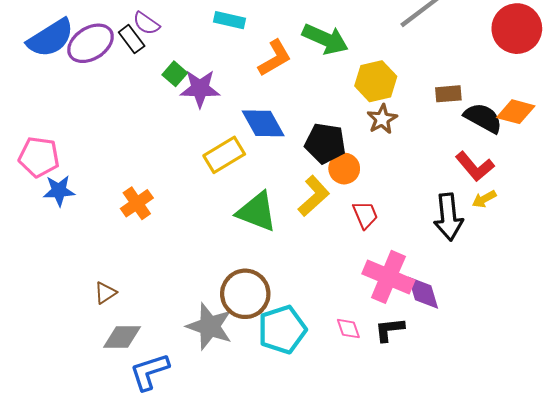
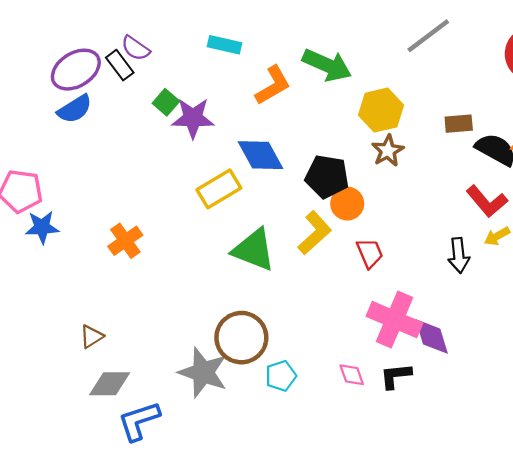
blue semicircle: (51, 38) -> (75, 109), moved, size x0.7
black arrow: (448, 217) -> (459, 255), size x0.7
cyan pentagon: (282, 330) -> (281, 376), size x0.6

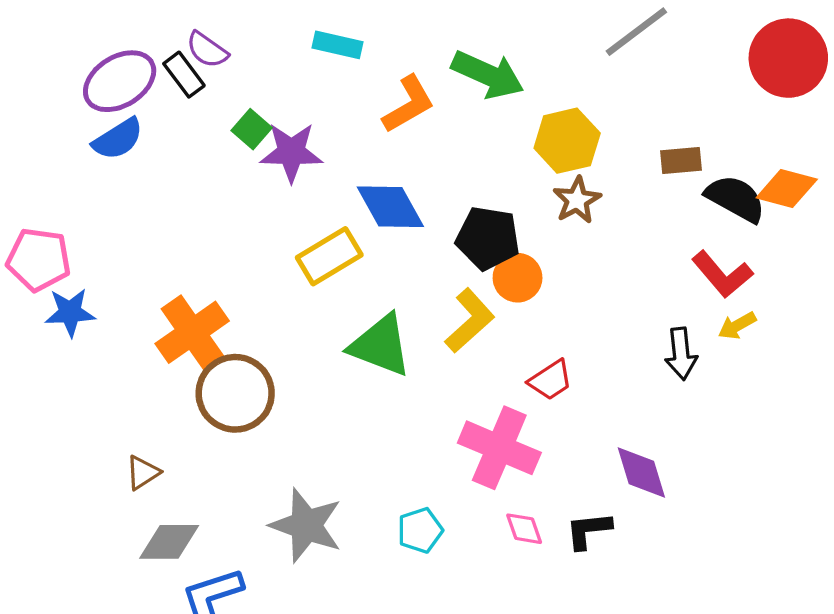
orange cross: (125, 241) -> (192, 332), size x1.4
red trapezoid: (370, 253) -> (551, 380), moved, turned 80
pink cross: (395, 320) -> (499, 448), moved
brown circle: (241, 338) -> (235, 393), moved

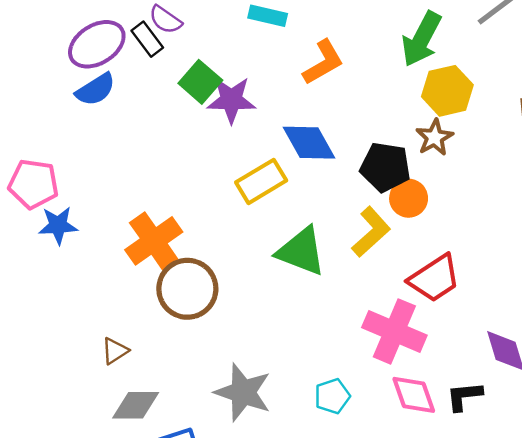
green arrow: (488, 75) -> (422, 39), moved, turned 94
green square: (252, 129) -> (200, 82), size x1.4
brown star: (577, 200) -> (434, 137), moved
red trapezoid: (551, 380) -> (434, 278), size x1.5
pink diamond: (524, 529) -> (414, 395), size x1.5

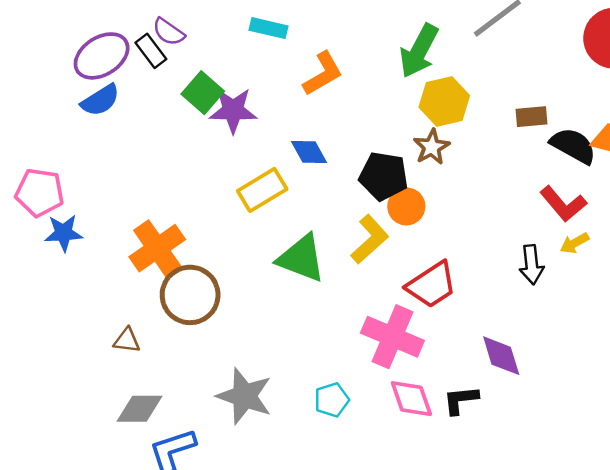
blue diamond: (309, 143) -> (309, 152), size x0.7
brown triangle: (115, 351) -> (127, 340), moved, turned 40

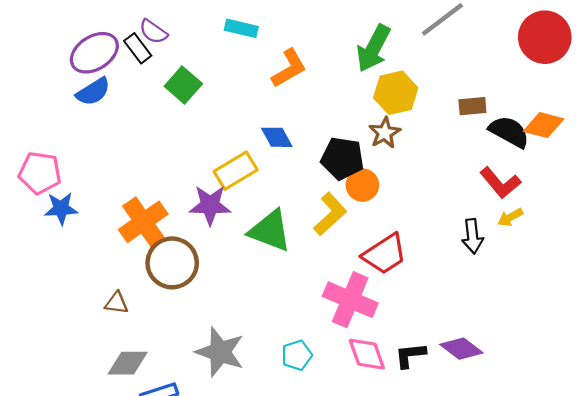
purple star: (233, 110) -> (210, 205), moved
purple diamond: (501, 356) -> (461, 349), moved, turned -36

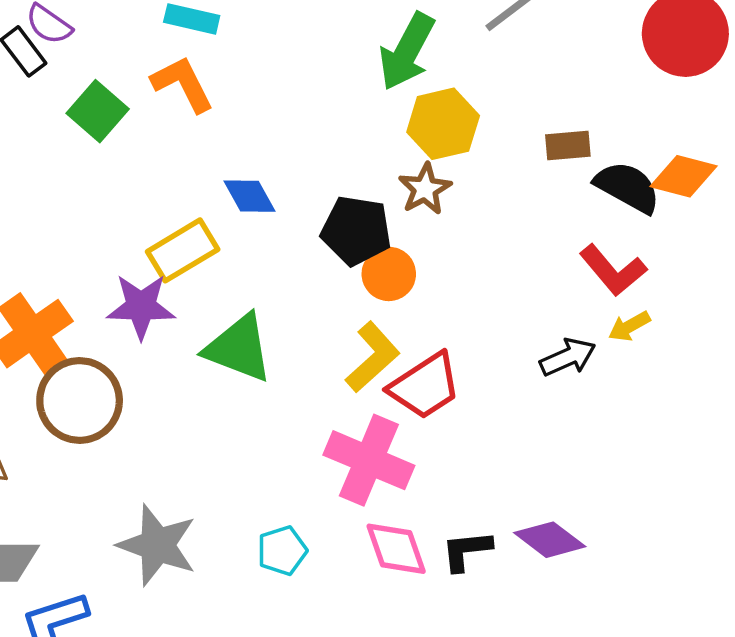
orange L-shape: (289, 68) -> (183, 84), moved, turned -87
yellow L-shape: (330, 214) -> (373, 357), moved
black arrow: (472, 236) -> (568, 357), turned -108

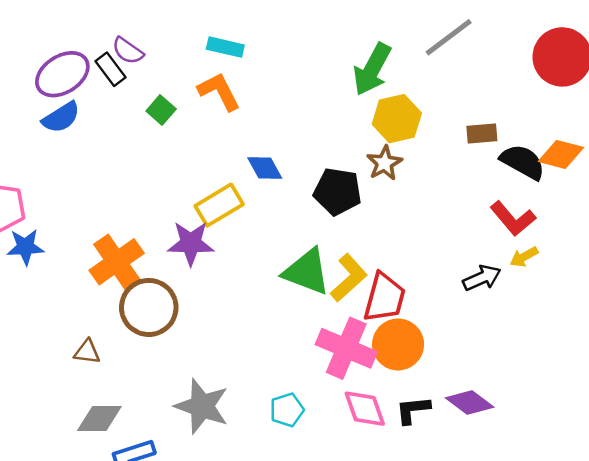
green square: (98, 111) -> (161, 110), size x0.7
orange circle: (389, 274) -> (398, 344), moved, size x1.4
green triangle: (239, 348) -> (307, 272), moved
red trapezoid: (425, 386) -> (384, 298), turned -42

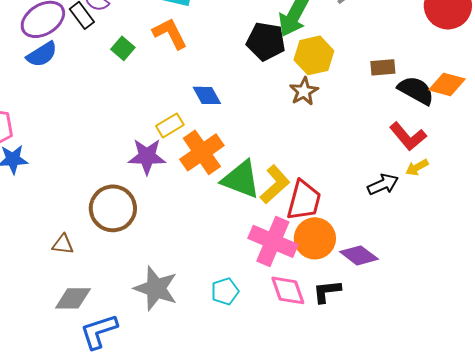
black pentagon: (338, 191) -> (266, 41), moved
yellow rectangle: (219, 205) -> (170, 125), size x0.7
orange cross: (117, 262) -> (202, 152), moved
purple diamond: (470, 402) -> (359, 255), moved

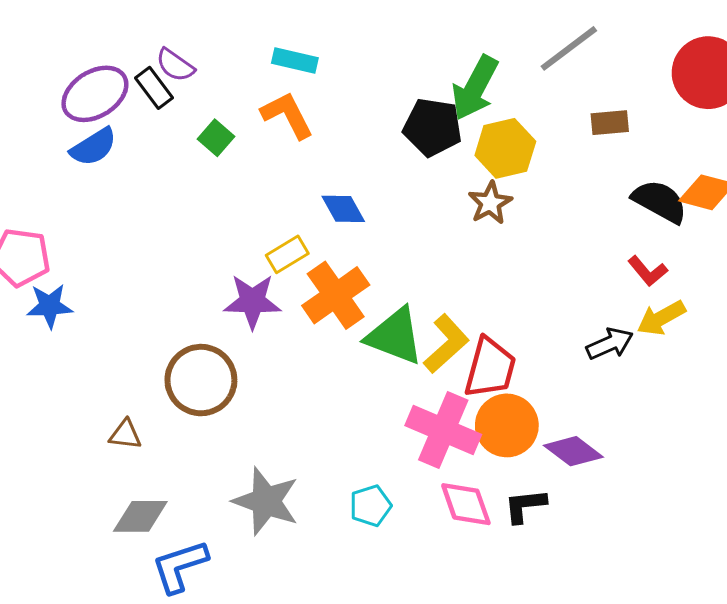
brown rectangle: (383, 67) -> (610, 123), moved
red L-shape: (408, 136) -> (648, 271), size x0.7
yellow arrow: (417, 167) -> (661, 318), size x1.4

